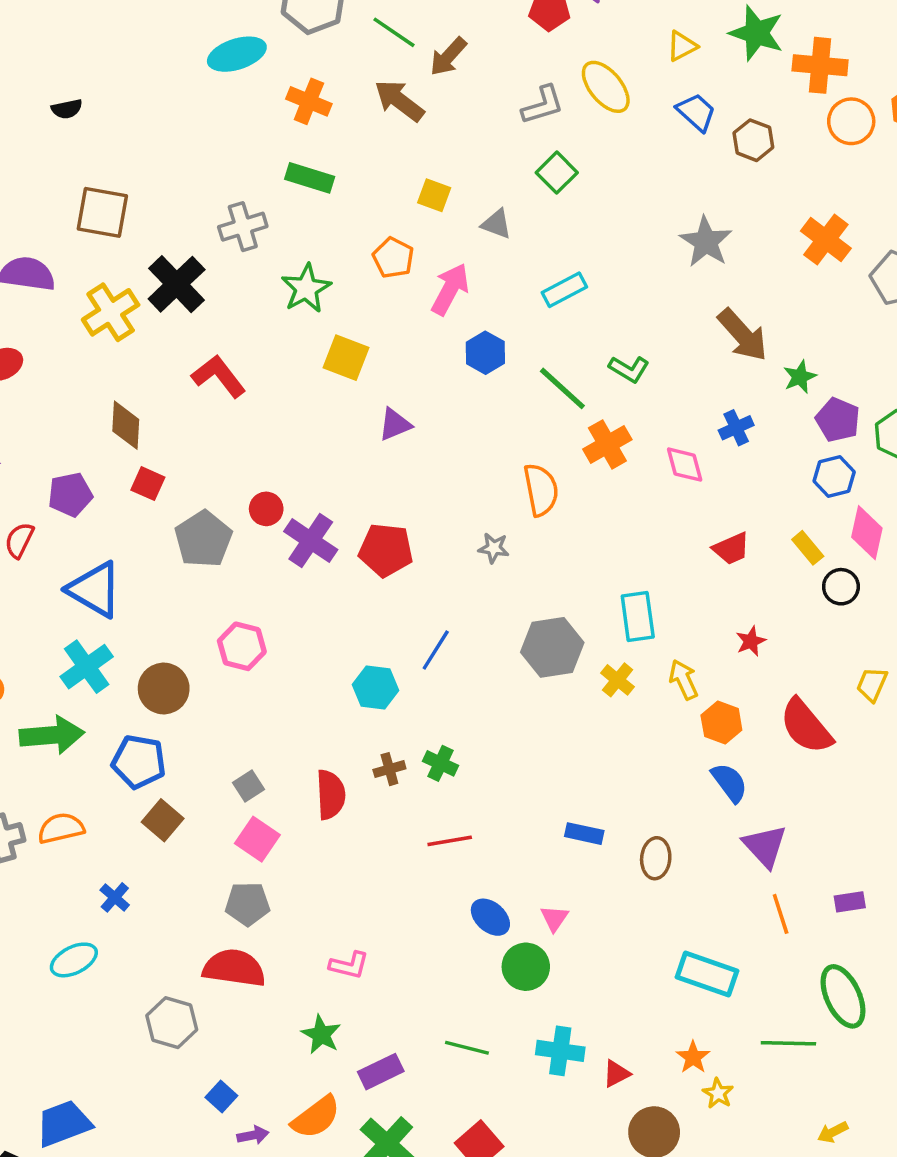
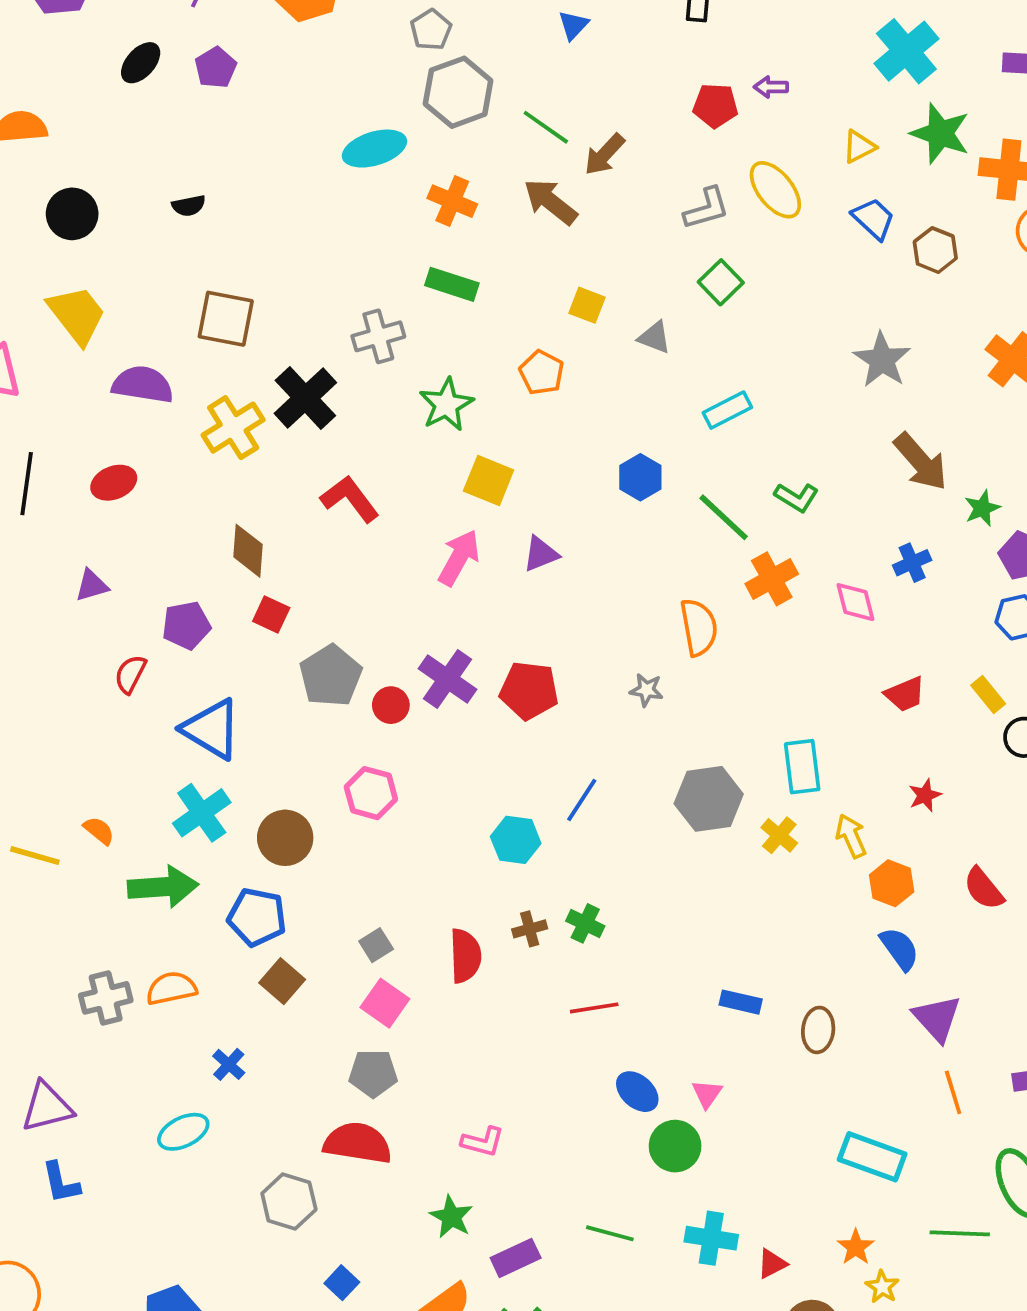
pink arrow: (450, 289) -> (459, 558), moved
red circle: (266, 509) -> (391, 705), moved
red semicircle: (806, 726) -> (984, 889), size x0.7

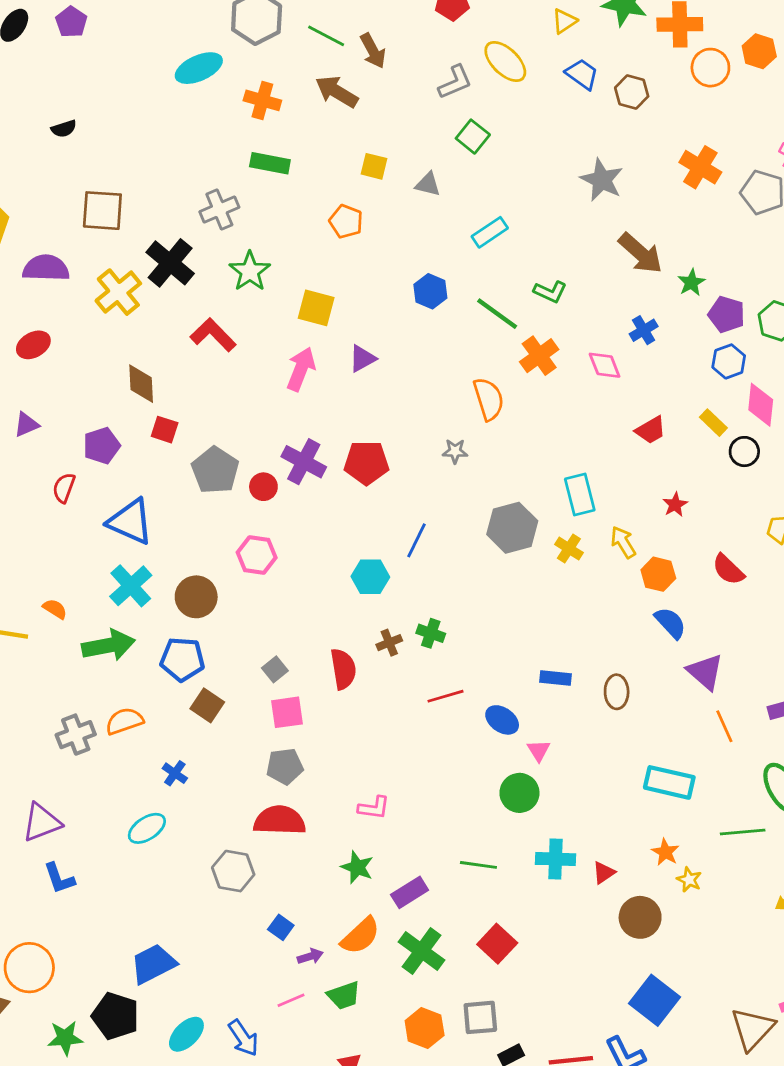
brown arrow: (604, 154) -> (373, 51), turned -64
green star: (446, 405) -> (250, 271), moved
pink square: (385, 1003) -> (287, 712), turned -36
blue ellipse: (637, 1092) -> (502, 720), moved

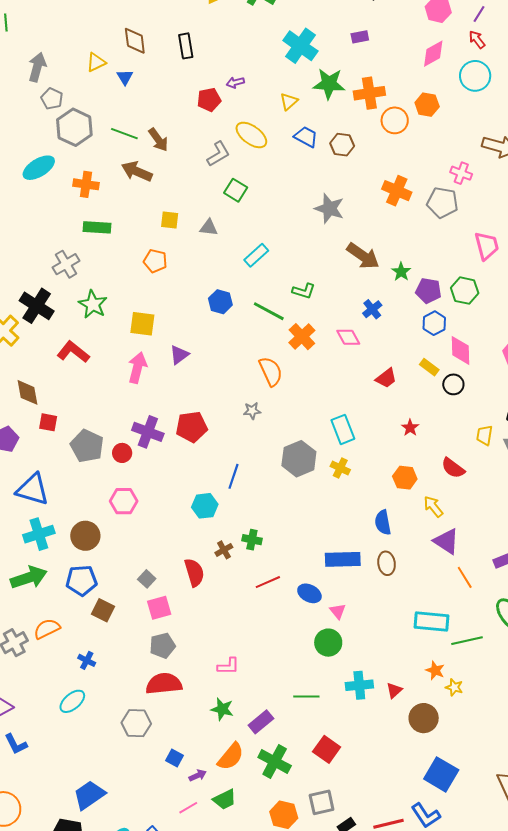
yellow arrow: (623, 542) -> (433, 507), moved
cyan cross: (131, 586) -> (39, 534), turned 32
blue semicircle: (670, 623) -> (383, 522), moved, turned -140
blue rectangle: (555, 678) -> (343, 559), size x1.6
green line: (743, 832) -> (467, 641), moved

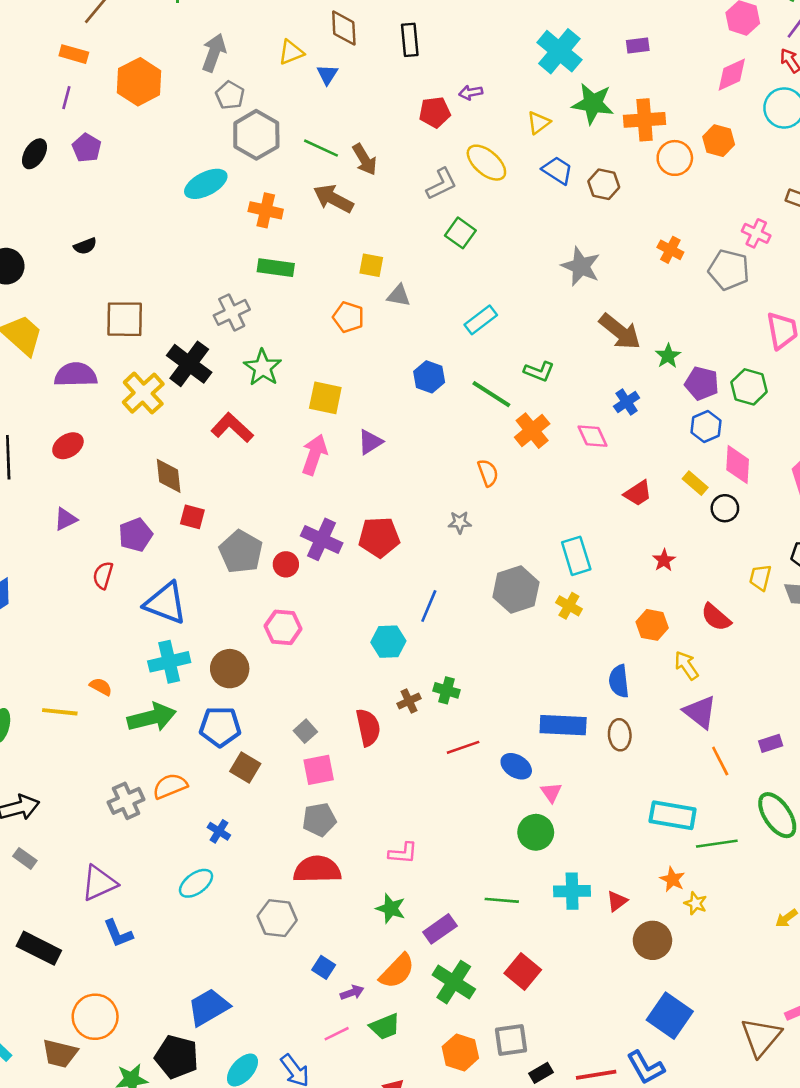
orange cross: (397, 191) -> (670, 250), size x0.7
gray triangle: (209, 228) -> (399, 296), moved
orange semicircle: (271, 371) -> (488, 473), size x0.7

